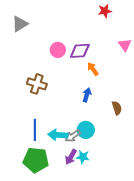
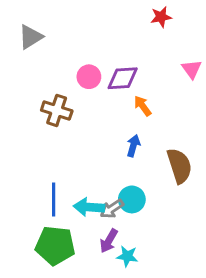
brown cross: (37, 84) -> (57, 110), moved
brown semicircle: (117, 108) -> (179, 166), size x1.6
cyan star: (83, 157) -> (127, 256), moved

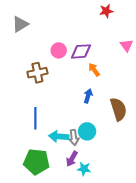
brown cross: (57, 110) -> (37, 73), turned -30
blue line: (54, 199) -> (35, 118), moved
gray arrow: (112, 209) -> (74, 137), turned -63

